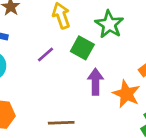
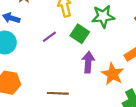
green star: (109, 24) -> (103, 16), turned 30

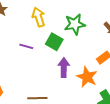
purple line: (49, 37) -> (26, 46), turned 56

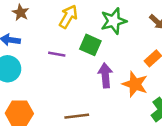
yellow arrow: (39, 17) -> (68, 17), turned 54

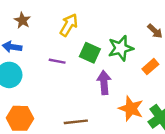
green star: (114, 21) -> (121, 48), moved
orange star: (135, 84) -> (131, 108), moved

